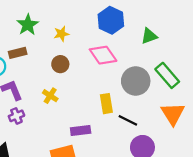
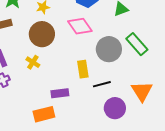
brown circle: (60, 64) -> (42, 34), size x1.6
orange triangle: (173, 114) -> (142, 91), moved
black line: (128, 120) -> (102, 84), turned -42

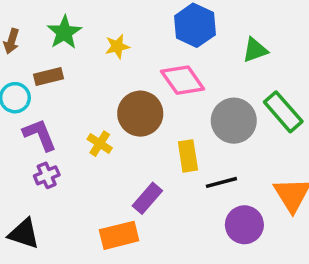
brown circle: (42, 34) -> (140, 114), moved
purple rectangle: (60, 93) -> (147, 198), turned -42

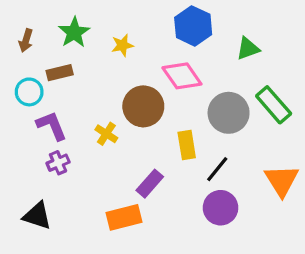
black line: (221, 182) -> (217, 169), turned -36
purple circle: (244, 225) -> (221, 208), moved

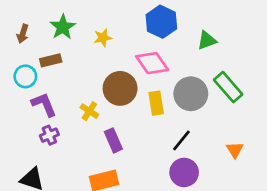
yellow rectangle: (187, 145) -> (156, 103), moved
orange triangle: (282, 180) -> (235, 150), size x0.6
purple rectangle: (150, 184) -> (113, 140), moved, turned -65

